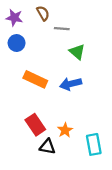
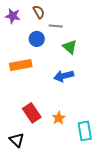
blue circle: (17, 43) -> (37, 39), moved
orange rectangle: (35, 79) -> (21, 65), moved, turned -35
black triangle: (47, 147) -> (17, 140), moved, turned 35

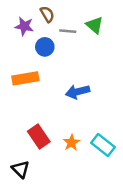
purple star: (13, 16) -> (24, 26), moved
green triangle: (70, 47) -> (94, 25), moved
cyan rectangle: (85, 131) -> (103, 145), moved, turned -42

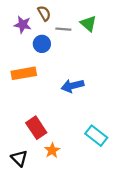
orange star: (71, 143) -> (52, 150), moved

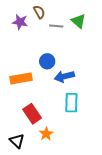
blue circle: (42, 44) -> (47, 61), moved
orange rectangle: (24, 73) -> (21, 78), moved
cyan rectangle: (96, 136) -> (71, 103), moved, turned 54

